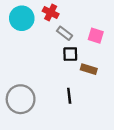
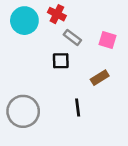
black square: (70, 54) -> (61, 61), moved
brown rectangle: (89, 69) -> (100, 78), turned -49

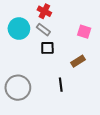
cyan circle: (24, 21) -> (19, 29), moved
gray rectangle: (72, 37) -> (43, 30), moved

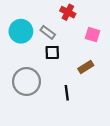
red cross: (44, 11) -> (68, 12), moved
gray circle: (18, 88) -> (26, 82), moved

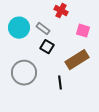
black square: (52, 52) -> (47, 47), turned 32
brown rectangle: (86, 67) -> (77, 60), size x1.6

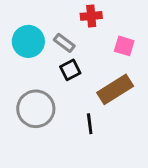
red cross: (61, 11) -> (91, 16), turned -32
black square: (47, 47) -> (70, 70), turned 32

